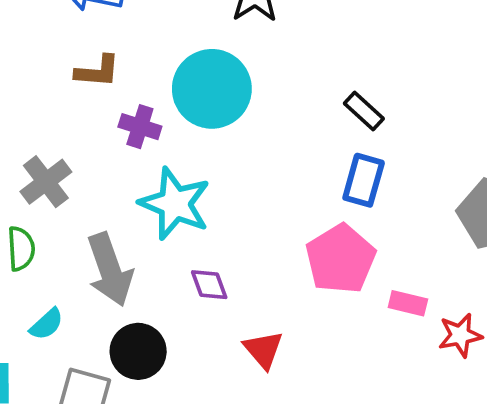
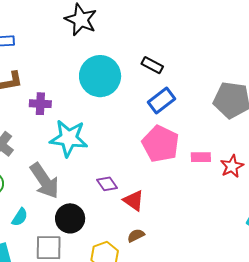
cyan circle: (212, 89) -> (100, 76), moved
blue rectangle: (364, 180) -> (162, 101), turned 52
purple diamond: (209, 285) -> (107, 184), moved

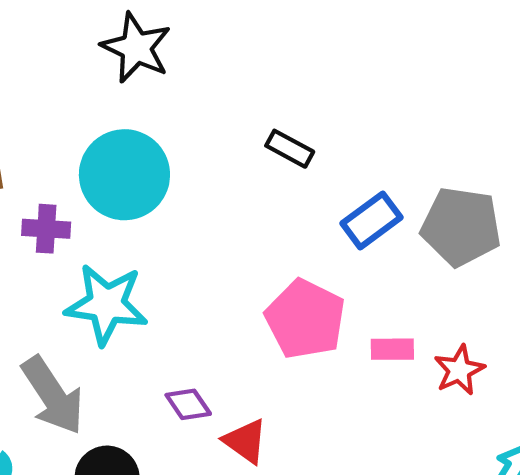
cyan circle: (100, 76) -> (124, 175), moved
blue rectangle: (162, 101) -> (371, 220), moved

